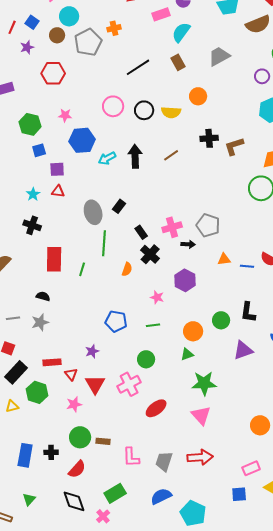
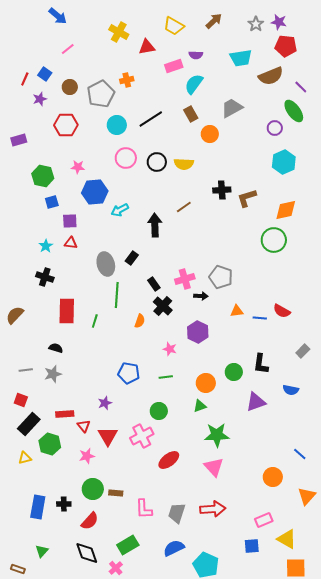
cyan circle: (69, 16) -> (117, 125), moved
orange circle: (198, 96) -> (210, 134), moved
black arrow: (135, 156) -> (155, 225), moved

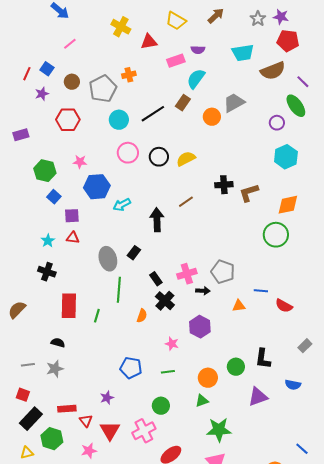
brown rectangle: (191, 114) -> (183, 103), moved, turned 63
orange circle: (210, 134) -> (212, 117), moved
yellow semicircle: (184, 164) -> (186, 159), turned 150
blue square: (52, 202) -> (54, 197), turned -32
blue line: (260, 318) -> (261, 291), moved

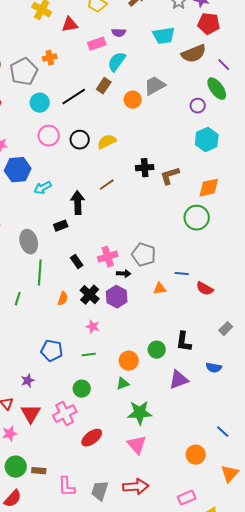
black rectangle: (134, 253) -> (61, 226), moved, turned 32
black cross: (165, 301) -> (90, 295), moved
purple hexagon: (200, 327) -> (117, 297), moved

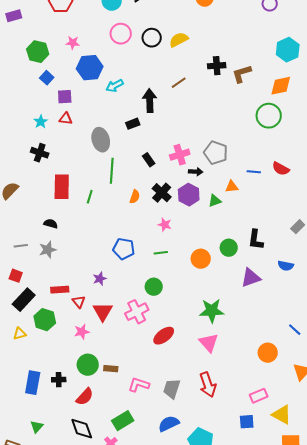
cyan hexagon: (207, 140) -> (288, 50), moved
red semicircle: (205, 289) -> (281, 169), moved
green triangle: (123, 384) -> (215, 201), moved
pink L-shape: (67, 487) -> (139, 385), turned 110
red arrow: (136, 487) -> (208, 385), turned 75

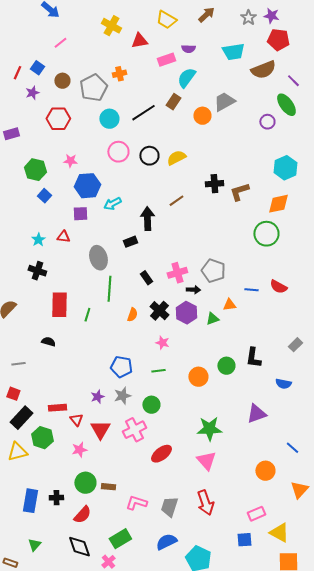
purple square: (65, 97) -> (80, 214), moved
gray star: (48, 250) -> (122, 396), moved
purple triangle: (251, 278) -> (256, 414), moved
yellow triangle: (20, 334) -> (17, 452), size x1.5

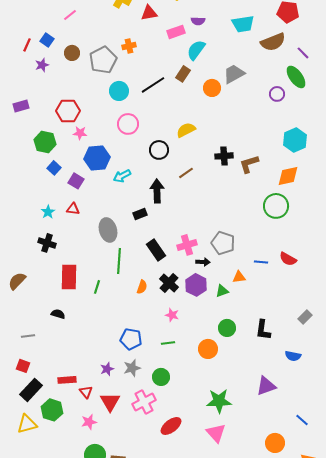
red hexagon: (58, 119) -> (68, 111), moved
black circle: (149, 156) -> (159, 150), moved
purple square: (80, 214) -> (76, 181), moved, turned 35
black rectangle: (146, 278) -> (156, 250), size x1.5
green circle: (226, 366) -> (227, 328), moved

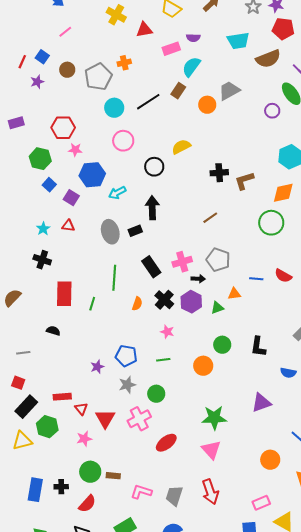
brown line: (186, 173) -> (210, 218), moved
gray ellipse: (108, 230) -> (110, 232), moved
purple star: (107, 369) -> (97, 367), moved

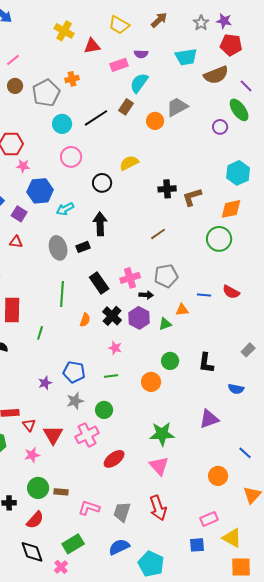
pink line: (65, 32) -> (13, 60), moved
gray pentagon: (218, 260) -> (166, 276), turned -30
green line: (92, 304) -> (40, 333), moved

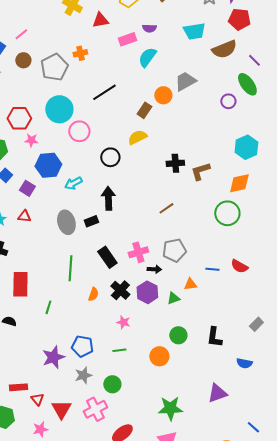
brown rectangle: (126, 107) -> (144, 110), moved
cyan circle: (62, 124) -> (59, 109), moved, size x1.4
purple star: (45, 383) -> (53, 357), size x1.6

